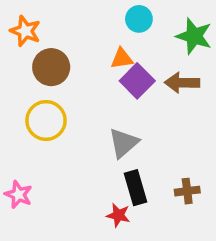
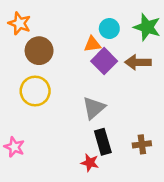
cyan circle: (139, 19) -> (109, 29), moved

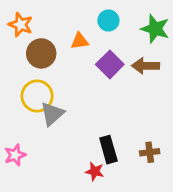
cyan circle: (109, 29) -> (108, 21), moved
orange triangle: (92, 44) -> (80, 41), moved
gray triangle: (94, 108) -> (52, 114), moved
pink star: (14, 147) -> (15, 155), turned 30

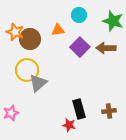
orange star: (21, 25) -> (15, 32), moved

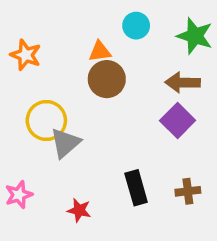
brown circle: (30, 39) -> (107, 79), moved
purple square: (80, 47) -> (178, 120), moved
red star: (69, 125) -> (79, 210), moved

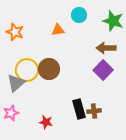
brown circle: (107, 79) -> (49, 69), moved
gray triangle: (65, 143) -> (16, 83), moved
brown cross: (188, 191) -> (94, 111), moved

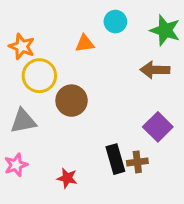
yellow circle: (27, 70) -> (39, 76), moved
purple square: (103, 70) -> (158, 127), moved
gray triangle: (16, 83) -> (23, 121), turned 30

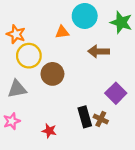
cyan circle: (115, 22) -> (85, 16), size x1.5
brown arrow: (155, 70) -> (99, 51), moved
brown cross: (137, 162) -> (101, 119), turned 32

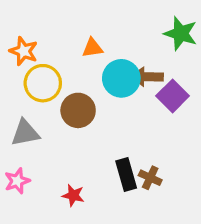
cyan circle: (85, 16) -> (121, 78), moved
purple square: (116, 93) -> (173, 96), moved

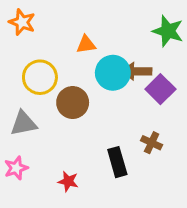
orange star: (24, 51) -> (22, 22), moved
brown cross: (150, 178) -> (152, 143), moved

